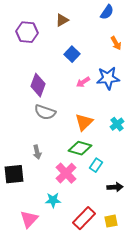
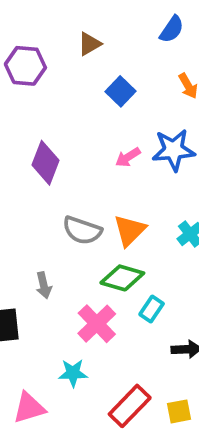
blue square: (72, 54) -> (121, 91), moved
gray semicircle: (45, 112) -> (82, 230), moved
pink triangle: (29, 219) -> (29, 408), turned 30

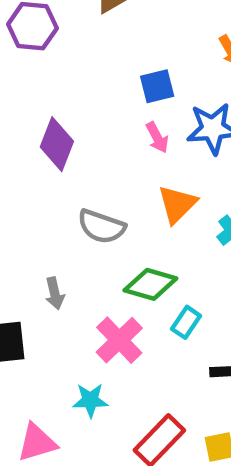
blue square: (121, 91) -> (157, 86), moved, turned 32
pink arrow: (128, 157) -> (157, 137), turned -85
orange triangle: (130, 230) -> (177, 204), moved

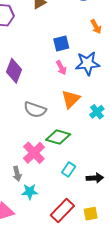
gray arrow: (55, 293) -> (17, 174), moved
cyan rectangle: (186, 322) -> (69, 170), moved
pink cross: (119, 340) -> (34, 153), moved

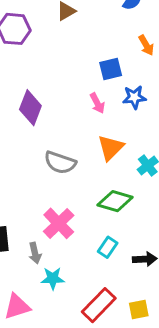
blue square: (61, 43) -> (111, 69), moved
blue star: (88, 63) -> (134, 97), size x0.7
green diamond: (58, 137) -> (115, 201), moved

